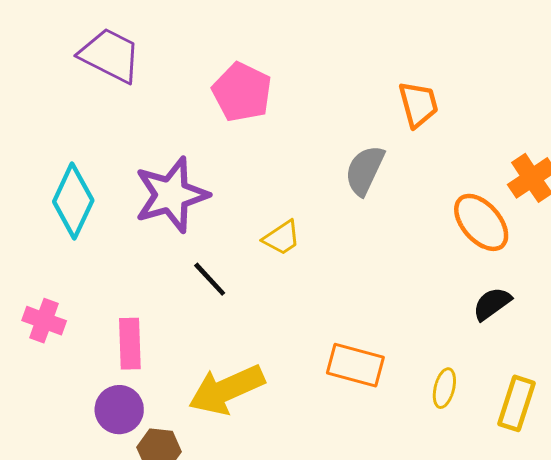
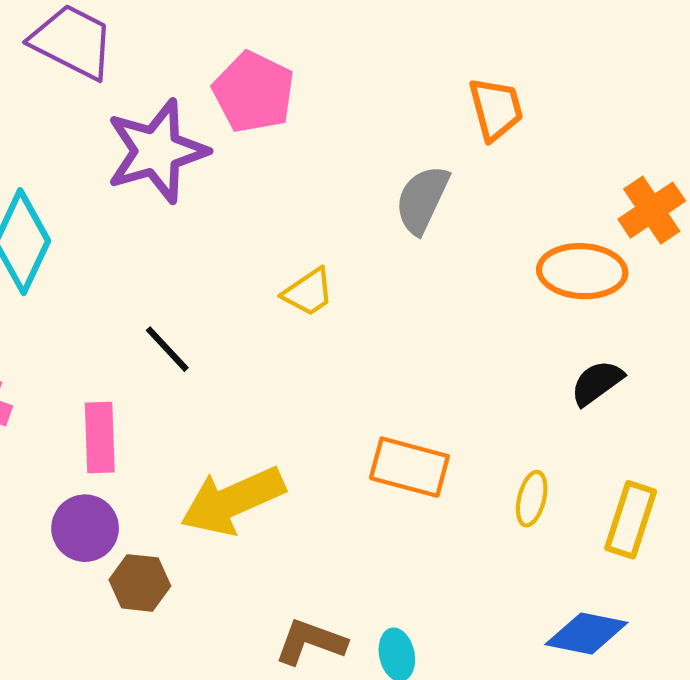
purple star: (171, 195) -> (157, 151), moved
orange ellipse: (481, 222) -> (582, 271), turned -46
black line: (210, 279) -> (167, 349), moved

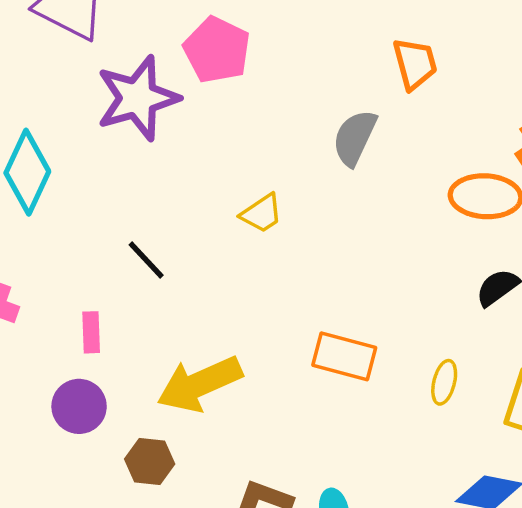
pink rectangle: (100, 438) -> (91, 332), size x0.7
brown hexagon: (140, 583) -> (150, 462), moved

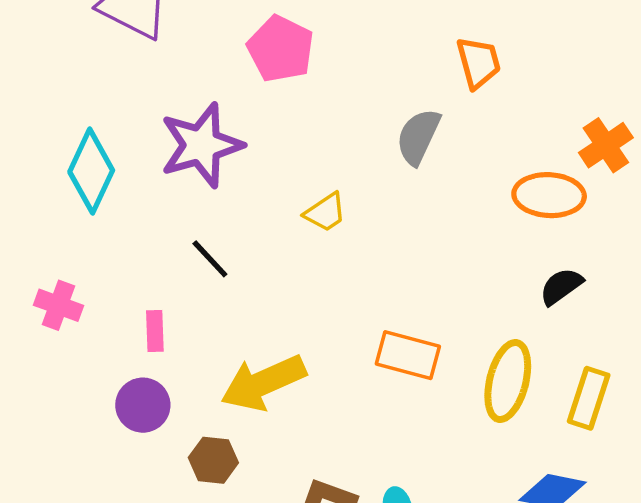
purple star: (138, 98) -> (201, 145), moved
yellow ellipse: (444, 382) -> (508, 381), size x1.8

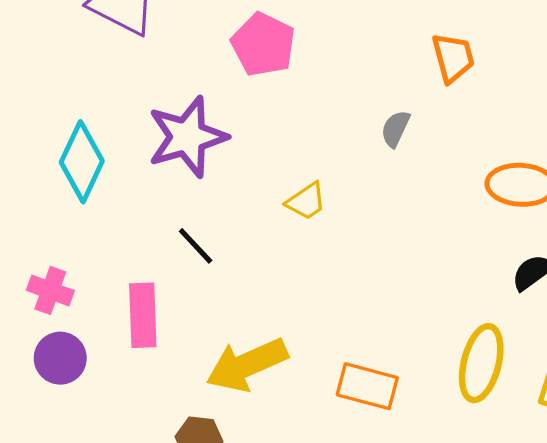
gray semicircle: (418, 137) -> (395, 129), size x0.7
pink rectangle: (155, 331) -> (143, 315), size x1.6
orange rectangle: (408, 355) -> (367, 386), moved
purple circle: (143, 405) -> (60, 358), moved

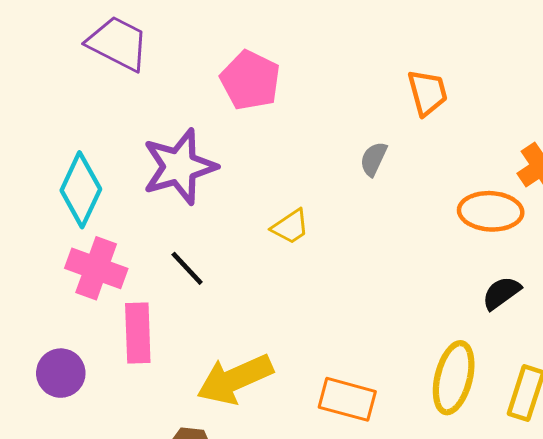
pink cross: (50, 290) -> (96, 268), moved, size x1.4

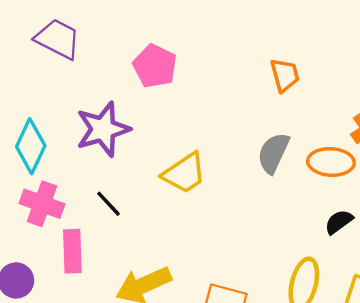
gray semicircle: (374, 159) -> (273, 153), moved, size x1.6
yellow trapezoid: (290, 227) -> (184, 173), size x1.6

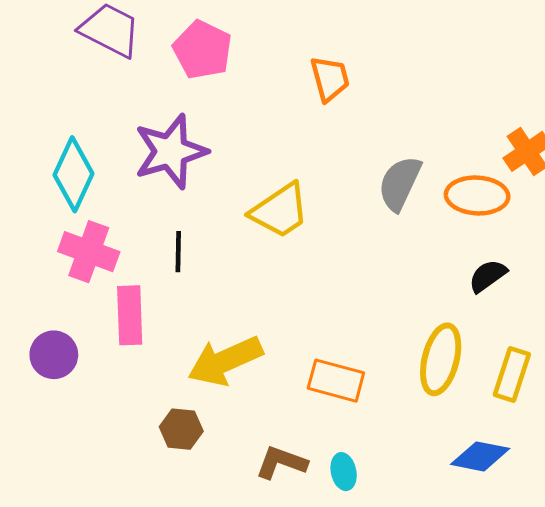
pink pentagon: (155, 66) -> (202, 50), moved
orange trapezoid: (285, 75) -> (330, 79), moved
black line: (109, 204) -> (178, 252), turned 44

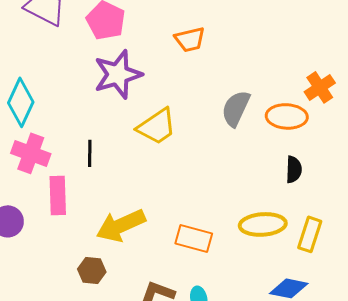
orange trapezoid: (330, 79) -> (190, 39), turned 92
purple star: (171, 151) -> (118, 74), moved
black semicircle: (488, 276) -> (294, 169), turned 128
yellow ellipse: (441, 359) -> (263, 224), turned 72

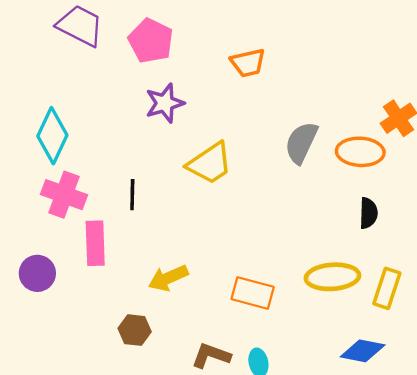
purple star: (118, 74) -> (165, 103), size x0.7
yellow arrow: (121, 225) -> (168, 278), size x0.7

